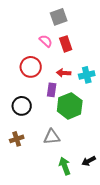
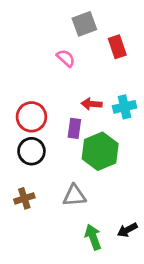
red rectangle: (66, 44) -> (117, 47), moved
red circle: (31, 67) -> (31, 117), moved

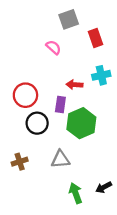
cyan cross: (124, 107) -> (101, 75), moved
black circle: (31, 151) -> (37, 123), moved

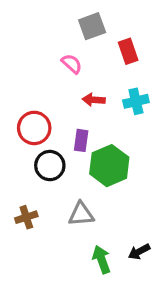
red arrow: (74, 85) -> (94, 100), moved

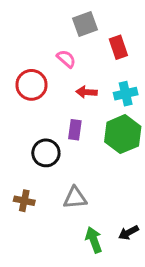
red circle: (34, 128) -> (31, 85), moved
green hexagon: (109, 166) -> (123, 134), moved
brown cross: (26, 217) -> (24, 201), turned 30

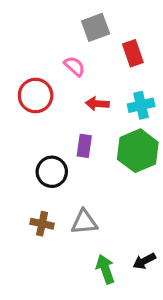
brown cross: (24, 201) -> (42, 224), moved

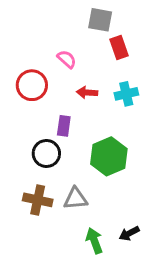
gray square: (96, 27) -> (100, 20), moved, turned 30
purple rectangle: (84, 146) -> (64, 126), moved
green hexagon: (138, 151) -> (109, 156), moved
brown cross: (42, 224) -> (38, 200), size x1.4

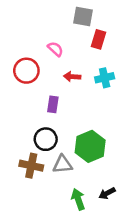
red rectangle: (119, 47) -> (99, 39), turned 36
black circle: (46, 153) -> (46, 139), moved
green hexagon: (109, 156) -> (90, 146), moved

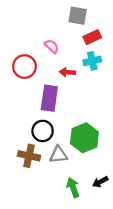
red rectangle: (99, 39) -> (92, 37), turned 48
cyan cross: (105, 78) -> (92, 61), moved
purple rectangle: (53, 104) -> (49, 98), size x1.6

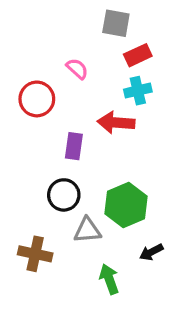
red arrow: (67, 72) -> (116, 123), moved, size x1.5
purple rectangle: (49, 98) -> (74, 146), size x0.7
brown cross: (29, 156) -> (35, 254), moved
black arrow: (100, 182) -> (151, 252), moved

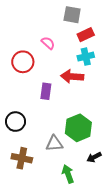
black circle: (64, 195) -> (15, 122), moved

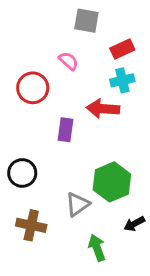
gray square: (72, 15) -> (86, 21), moved
gray triangle: (54, 144) -> (78, 204), turned -30

